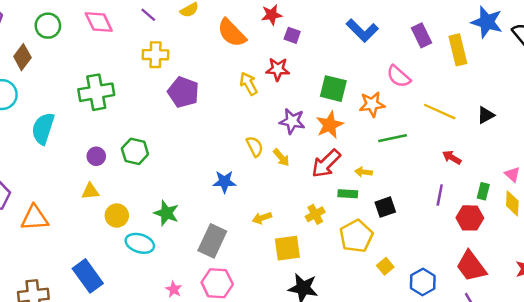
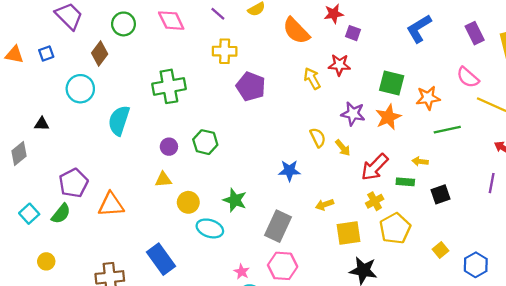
blue L-shape: (362, 30) -> (419, 28), turned 104
pink semicircle: (399, 76) -> (468, 77), moved
red arrow: (326, 164) -> (375, 167), moved
yellow pentagon: (356, 236) -> (395, 228), moved

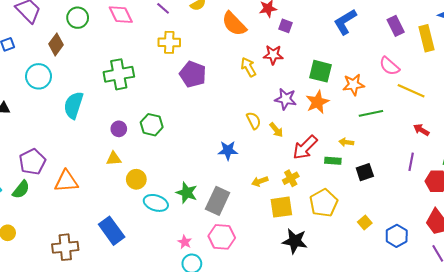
green star: (235, 200) -> (187, 193), moved
yellow cross: (375, 201) -> (291, 178), moved

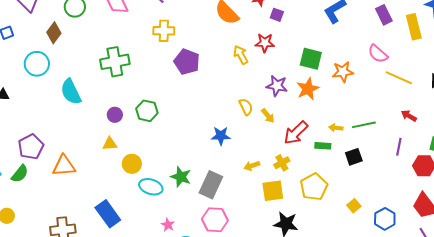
cyan semicircle: (73, 105) -> (71, 92), turned -44
green line: (371, 113) -> (364, 125), moved
pink star: (185, 242) -> (168, 225), moved

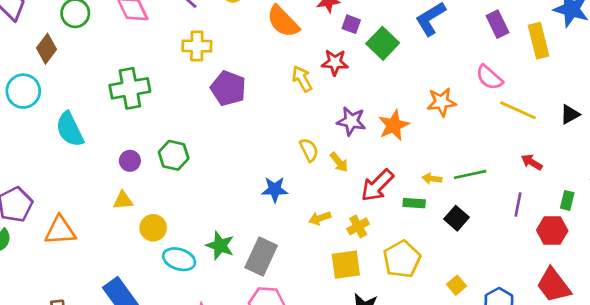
green square: (311, 59) -> (383, 43), moved, turned 30
black square: (354, 157) -> (457, 218), turned -30
yellow arrow: (252, 166) -> (320, 218), moved

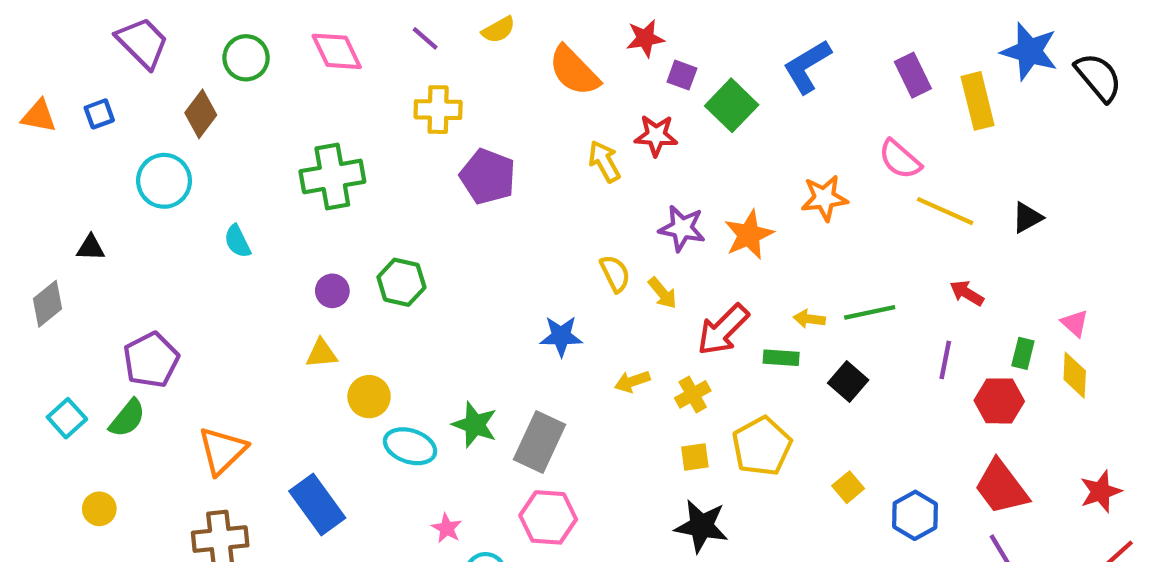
cyan semicircle: (70, 129) -> (237, 241), size x0.6
orange triangle: (60, 230) -> (222, 451), moved, turned -40
yellow square: (346, 265) -> (695, 457), moved, size x0.6

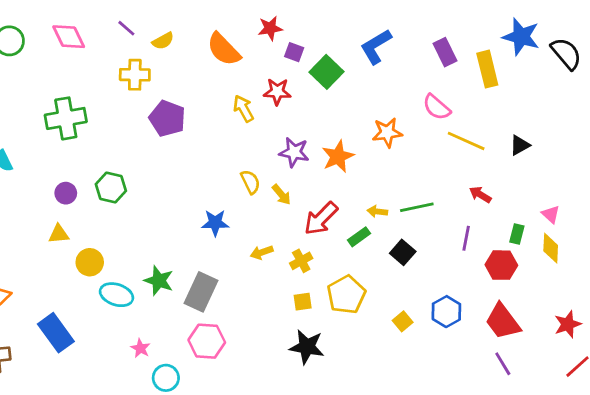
yellow semicircle: (499, 30) -> (163, 41), moved
green rectangle: (781, 358) -> (359, 237), turned -40
blue hexagon: (915, 515) -> (446, 312), moved

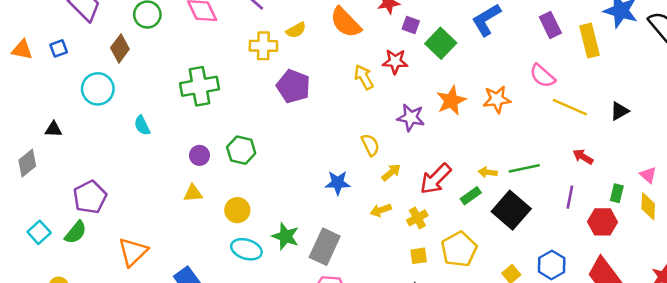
yellow semicircle: (163, 41) -> (296, 30), moved
orange star: (338, 156) -> (451, 101), moved
yellow arrow: (281, 195) -> (391, 172), moved, turned -90
black square: (403, 252) -> (511, 210), size x1.6
yellow circle: (90, 262) -> (237, 210), moved

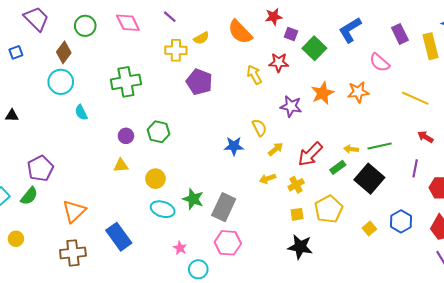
pink semicircle: (542, 76) -> (380, 63), moved
cyan circle: (98, 89) -> (61, 82), moved
blue star: (338, 183) -> (234, 146), moved

